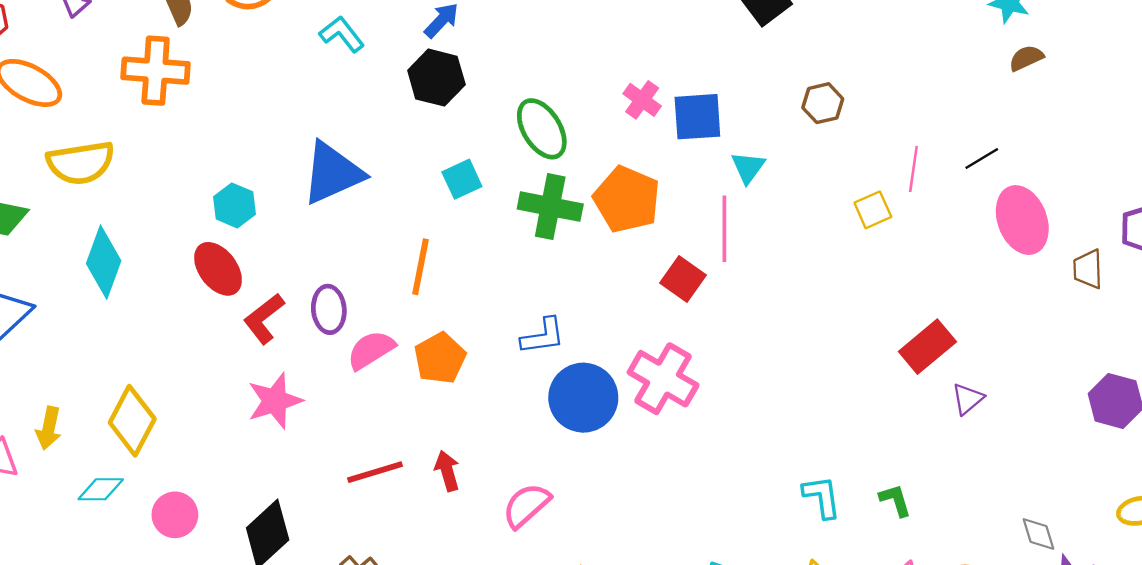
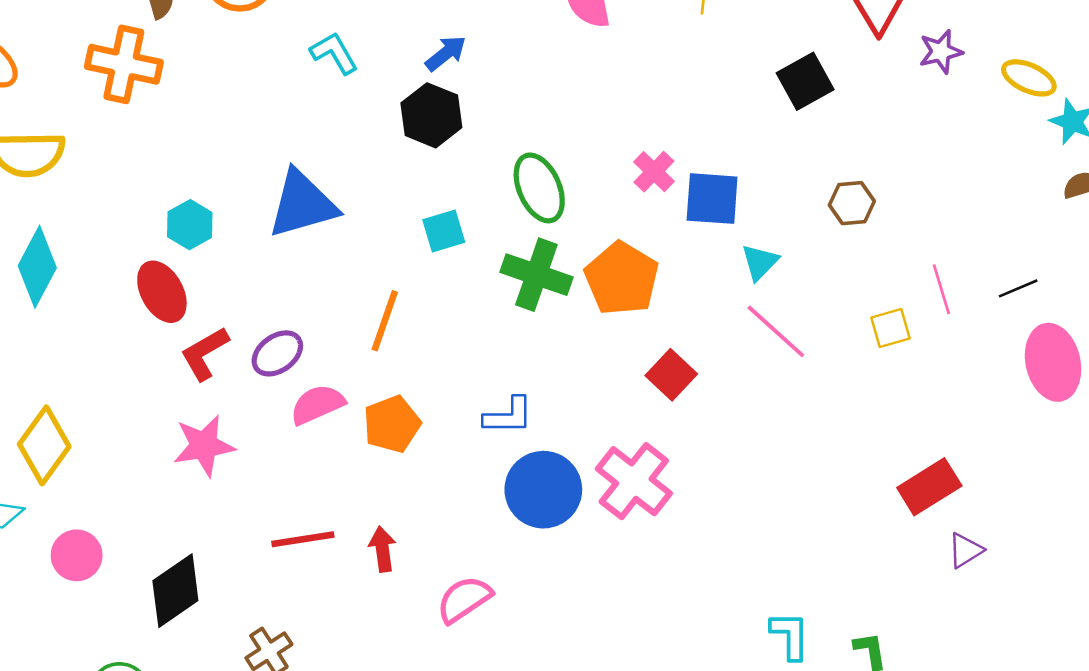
pink line: (913, 169) -> (941, 289), turned -33
pink line: (724, 229) -> (776, 331), moved, turned -56
purple ellipse: (329, 309) -> (277, 353), turned 51

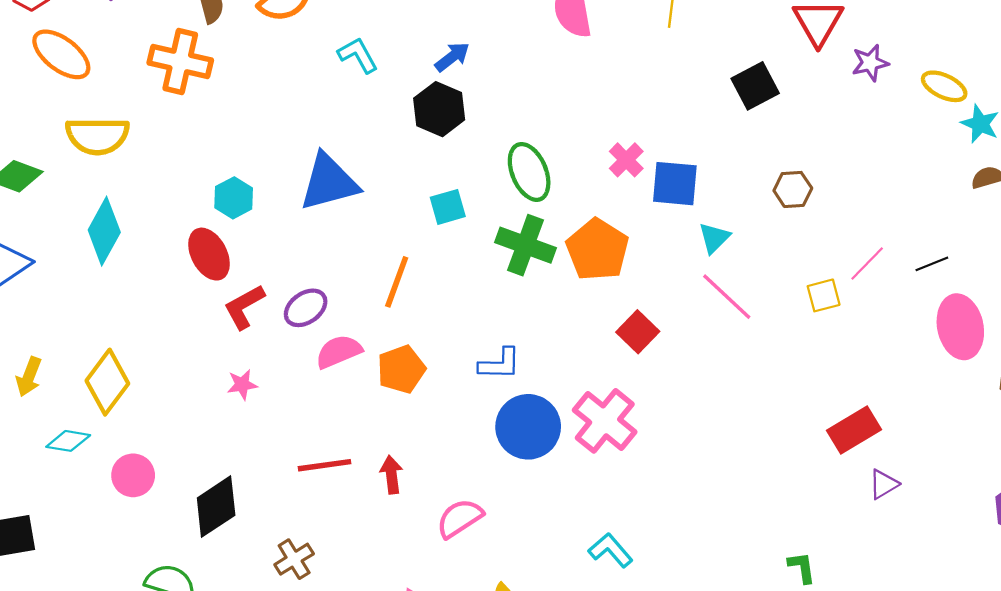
pink line: (941, 289) -> (867, 264), turned 60
pink star: (204, 446) -> (242, 385), size x0.6
cyan L-shape: (790, 635) -> (611, 550), moved, turned -42

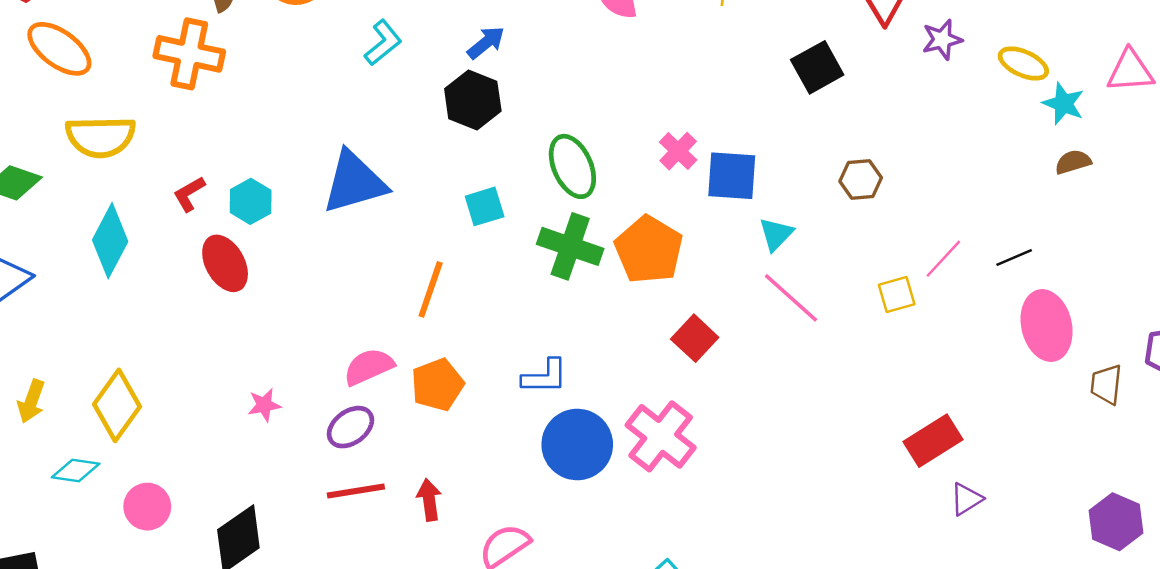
cyan L-shape: (358, 55) -> (383, 43), turned 81
red L-shape: (244, 307) -> (189, 194), moved, size x0.7
purple ellipse: (306, 308) -> (350, 427), moved

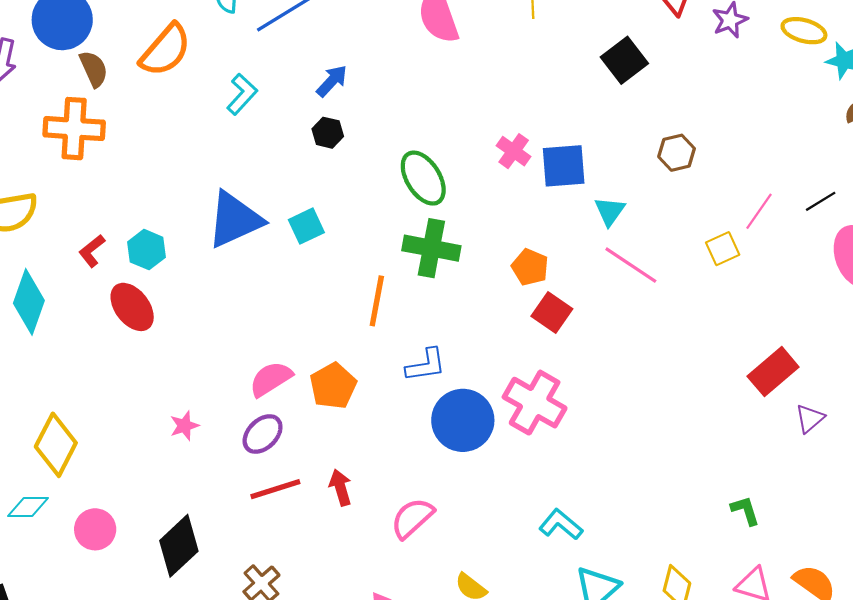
black hexagon: (473, 100) -> (328, 133), size x0.6
cyan square: (485, 206) -> (306, 226), moved
orange pentagon: (649, 250) -> (530, 267), moved, size x0.6
orange line: (431, 289) -> (377, 301), moved

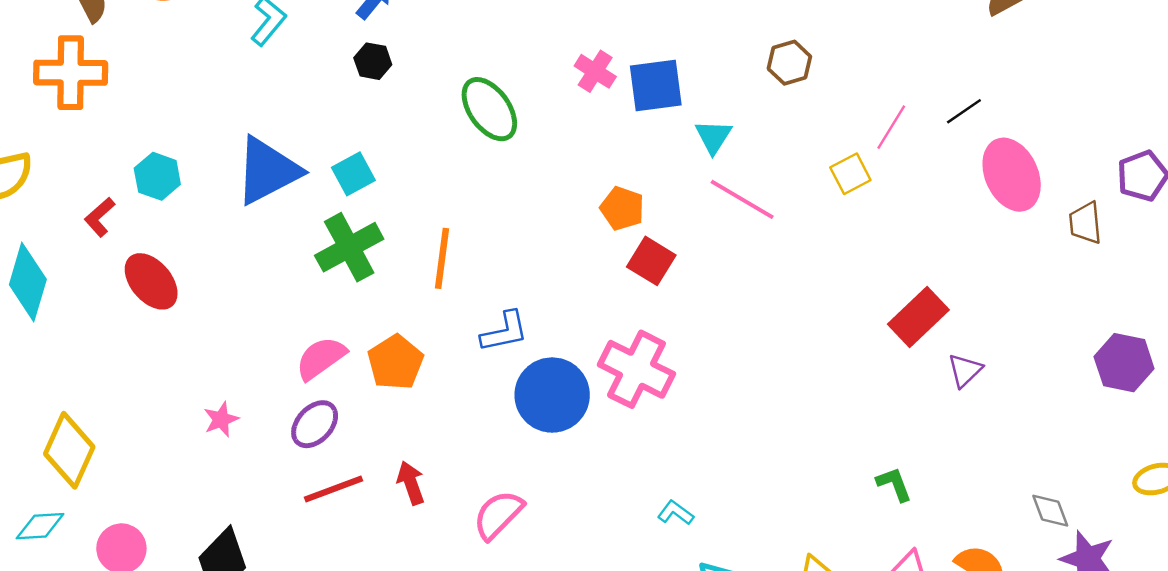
green cross: (431, 248) -> (349, 247), moved, turned -36
cyan hexagon: (147, 250) -> (157, 176), moved
cyan L-shape: (561, 525) -> (675, 513), size x0.7

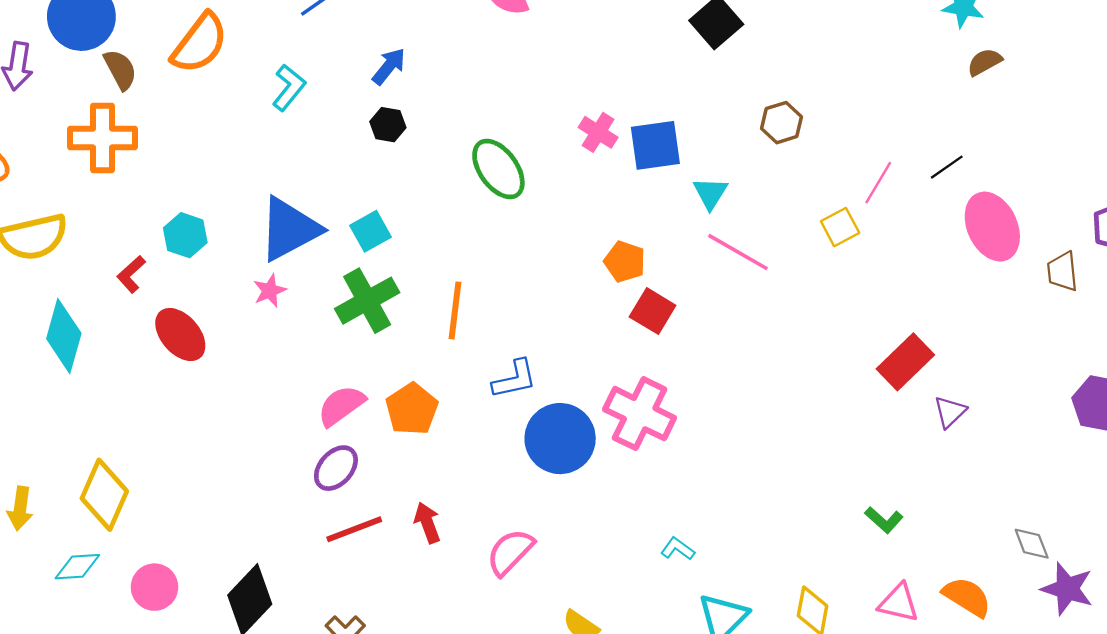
pink star: (221, 419) -> (270, 291), moved
green L-shape: (894, 484) -> (884, 520), turned 153

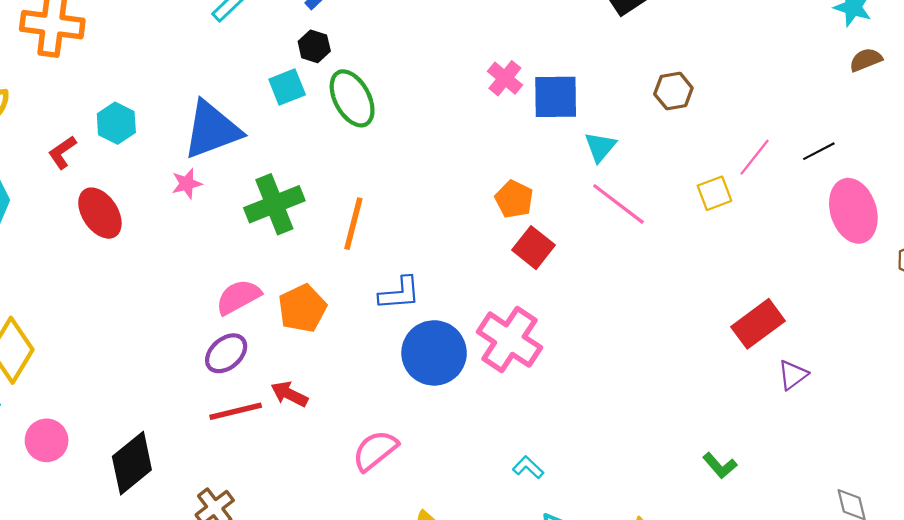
green ellipse: (498, 169) -> (352, 98), moved
cyan square: (371, 231) -> (287, 87), moved
red arrow: (427, 523) -> (289, 394), moved, turned -51

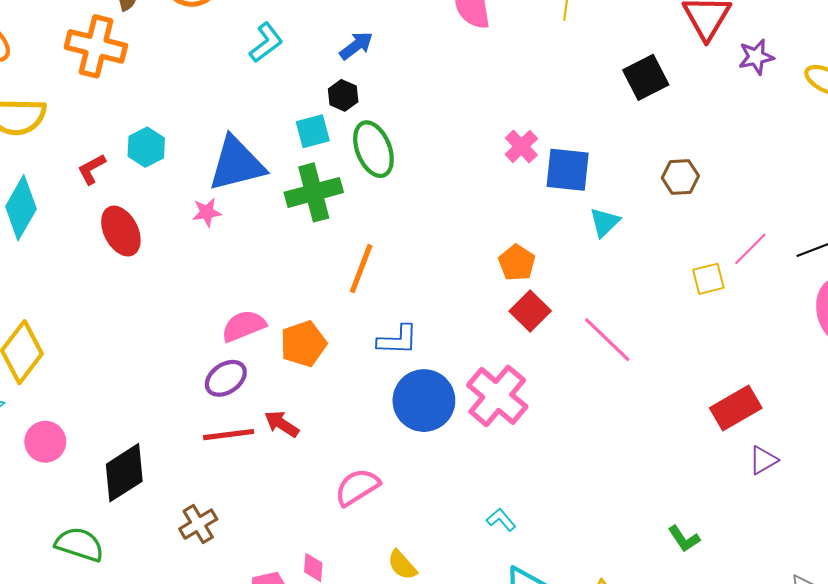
green cross: (274, 204) -> (314, 192), moved
pink line: (618, 204) -> (607, 340), moved

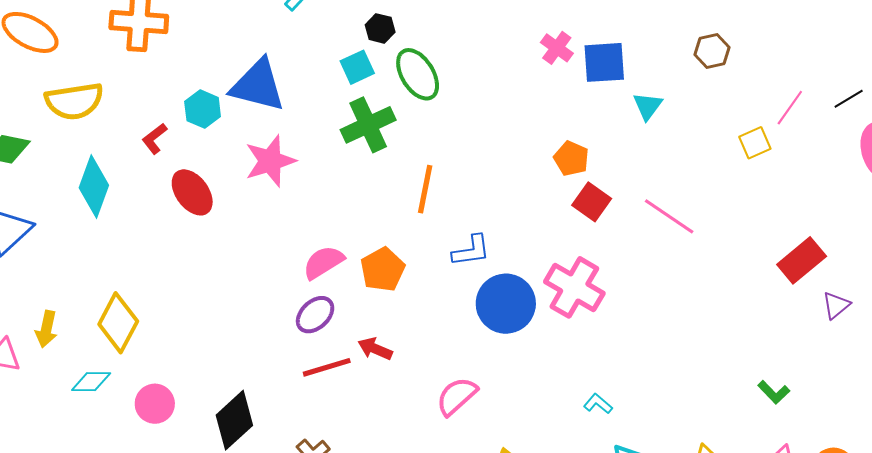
blue triangle: (237, 164) -> (258, 85), moved, turned 38
pink star: (207, 212) -> (270, 161), size x1.8

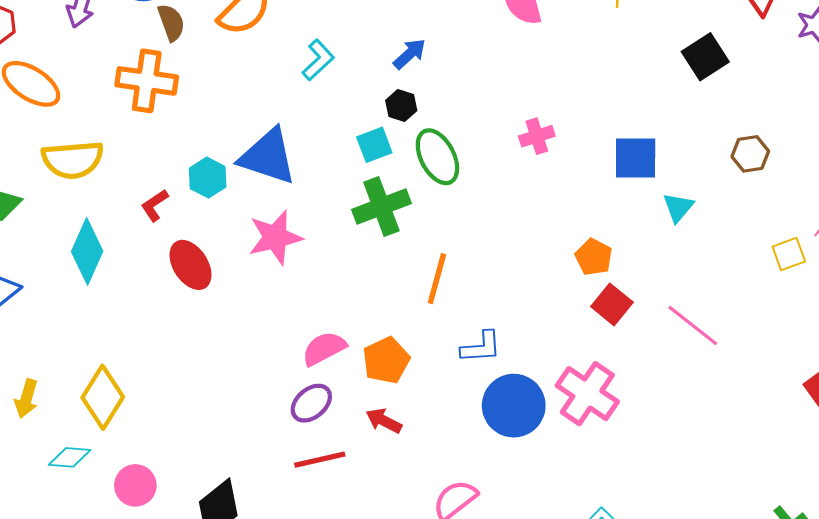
pink cross: (557, 48) -> (537, 136), moved, turned 32
red arrow: (375, 349) -> (384, 421), moved

